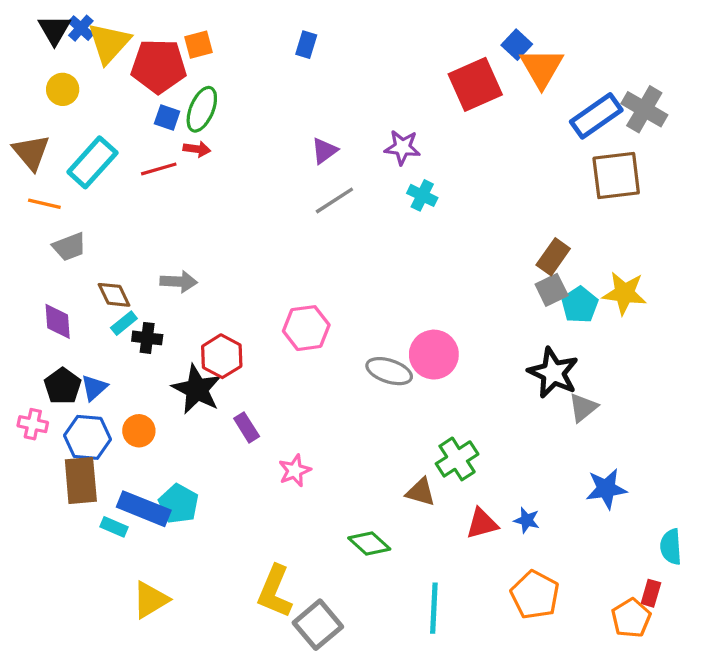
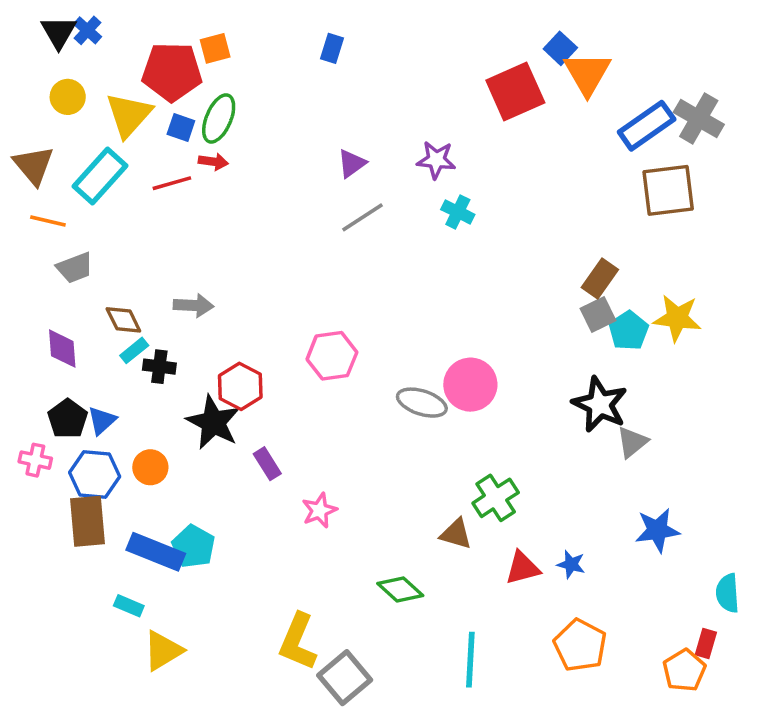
yellow triangle: (109, 43) -> (129, 115), moved
cyan rectangle: (114, 527) -> (129, 606), moved

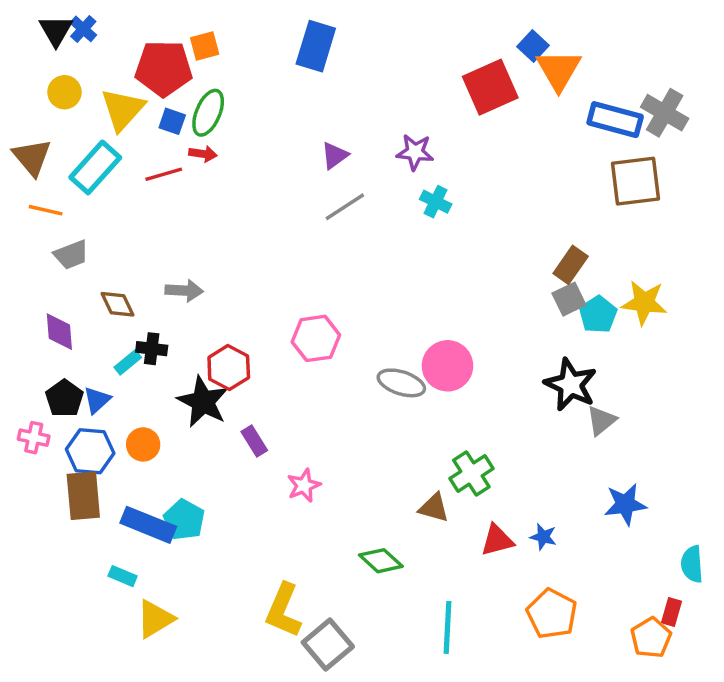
blue rectangle: (332, 48) -> (316, 46), size x1.8
blue rectangle: (647, 126) -> (615, 120), turned 50
cyan rectangle: (134, 350) -> (128, 362), moved

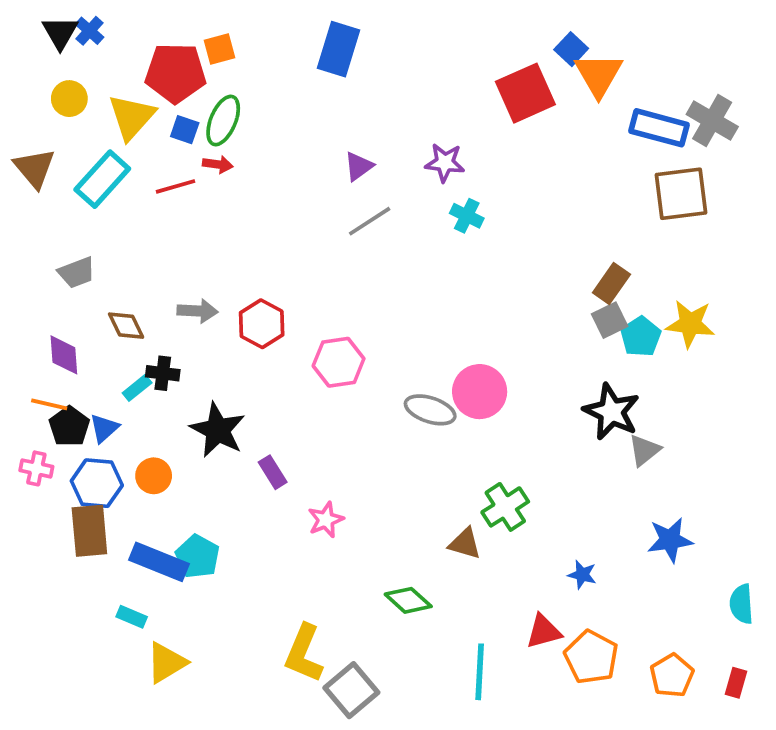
orange line: (46, 210) -> (49, 404), moved
red hexagon: (229, 368) -> (262, 324), moved
red triangle: (497, 540) -> (544, 631), moved
red rectangle: (671, 612) -> (736, 683), moved
orange pentagon: (651, 638) -> (672, 675), moved

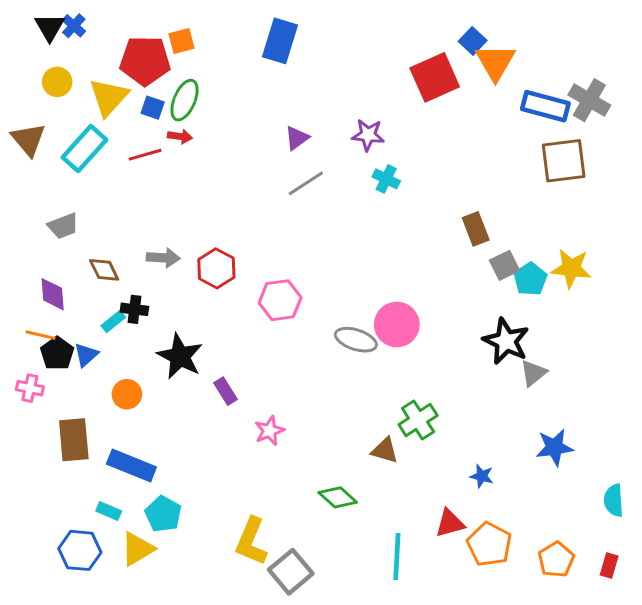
brown rectangle: (611, 284) -> (476, 229), moved, turned -56
blue hexagon: (97, 483) -> (80, 550), moved
cyan pentagon: (198, 556) -> (163, 514), moved

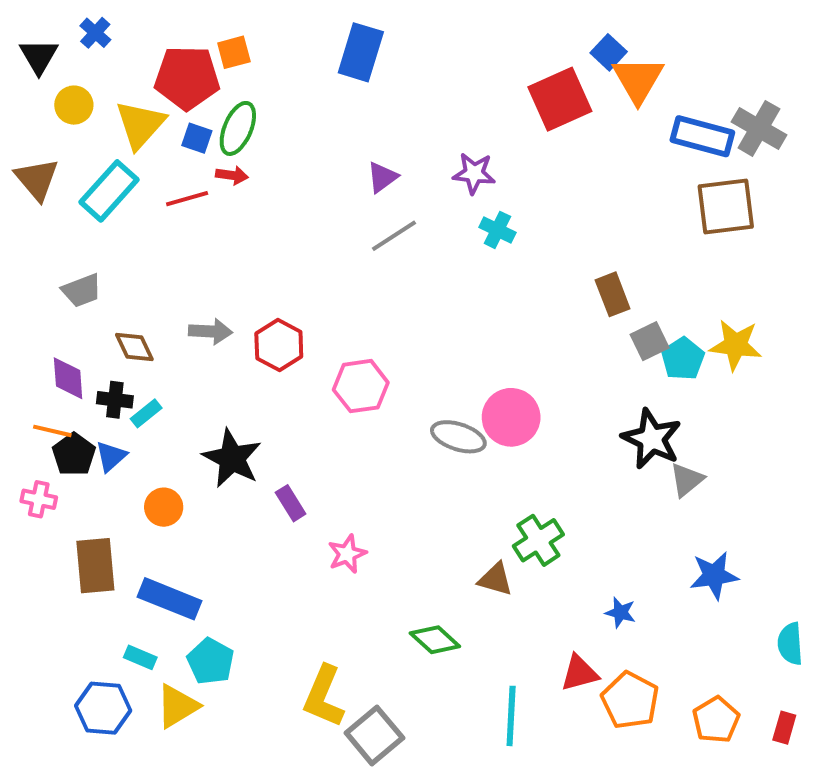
black triangle: (50, 27) -> (39, 56), moved
black cross: (134, 309) -> (115, 400), moved

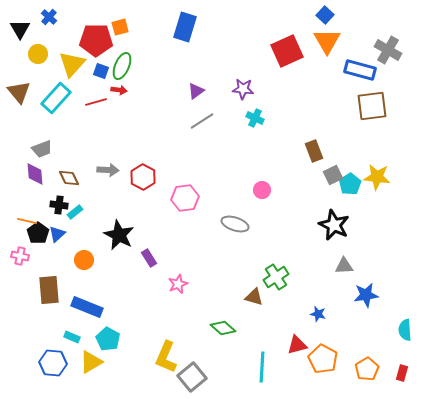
blue square: (609, 52) -> (325, 15), moved
gray cross: (759, 128) -> (388, 50), moved
purple diamond: (68, 378) -> (35, 174), moved
pink circle: (511, 417) -> (262, 190), moved, size x0.6
gray triangle: (687, 480) -> (344, 266), moved, turned 36

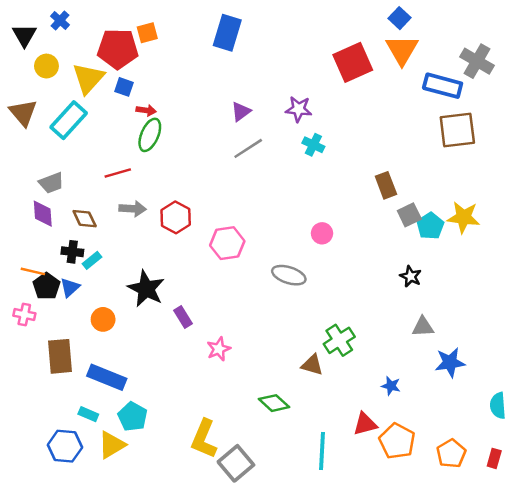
green ellipse: (122, 66) -> (150, 135), moved
red line: (96, 102) -> (118, 173), moved
black star: (334, 225) -> (411, 276), size x0.6

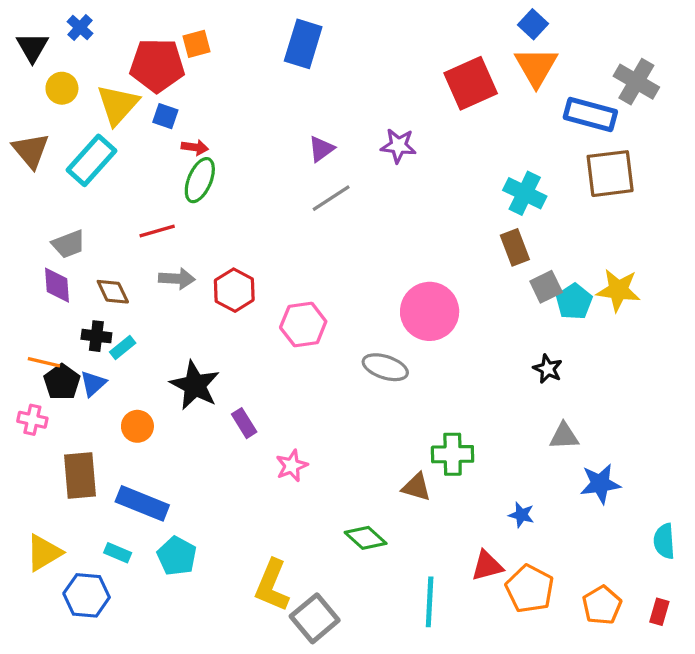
cyan cross: (313, 145) -> (525, 193), moved, size x1.4
pink circle: (322, 233) -> (430, 311), size x2.0
green cross: (339, 340) -> (453, 454), turned 32
yellow triangle: (112, 445) -> (44, 553), moved

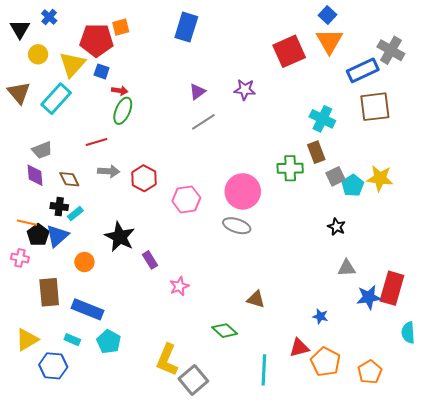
blue rectangle: (590, 114) -> (363, 70), turned -40
pink circle: (430, 311) -> (243, 191), moved
blue triangle: (93, 384) -> (57, 236), size x1.4
green cross: (453, 454) -> (290, 168), moved
red rectangle: (659, 612) -> (392, 288), moved, size x2.0

